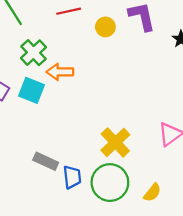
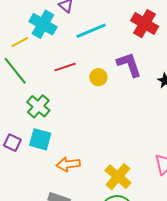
orange arrow: (60, 72) -> (68, 164), moved

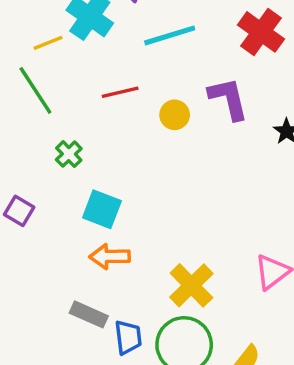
green cross: (38, 106) -> (69, 154), size x0.7
cyan square: (40, 139) -> (102, 209), moved

